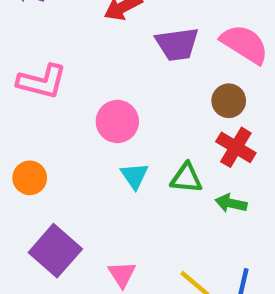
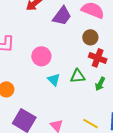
purple trapezoid: (177, 44) -> (62, 16), turned -35
green arrow: (231, 203) -> (100, 84), turned -64

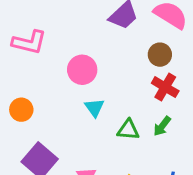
green triangle: (78, 76) -> (128, 130), moved

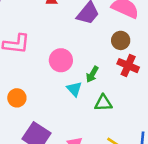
green arrow: (162, 126) -> (92, 74), moved

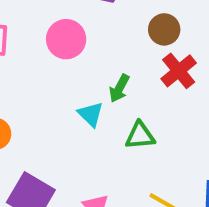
pink circle: (61, 60) -> (66, 39), moved
red cross: (128, 66) -> (179, 71), turned 30

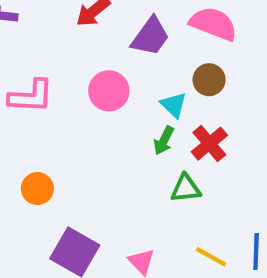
red cross: (179, 71) -> (209, 144), moved
cyan triangle: (91, 114) -> (174, 105), moved

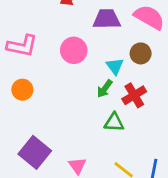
purple trapezoid: (150, 36) -> (107, 19), turned -136
orange circle: (37, 189) -> (22, 90), moved

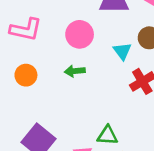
green arrow: (105, 89) -> (75, 71), moved, turned 48
green triangle: (114, 122) -> (107, 135), moved

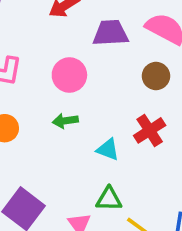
cyan triangle: (122, 51) -> (108, 149), moved, turned -30

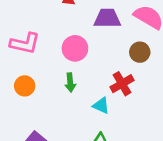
green arrow: (65, 121) -> (70, 82), turned -90
red cross: (150, 130) -> (122, 84), moved

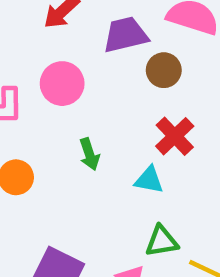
pink circle: (75, 48) -> (62, 84), moved
brown circle: (140, 52) -> (164, 70), moved

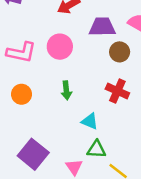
red cross: (175, 136) -> (117, 91), turned -35
cyan triangle: (149, 180) -> (90, 121), moved

